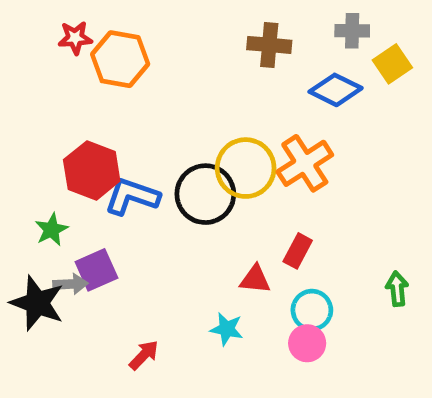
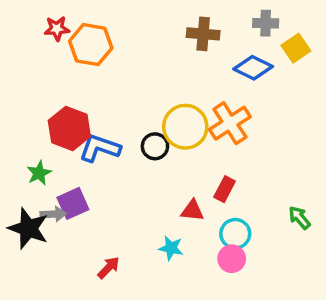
black circle: (205, 194) -> (155, 146), size x0.6
green arrow: (397, 289) -> (299, 218), turned -35

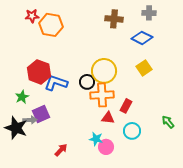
yellow square: (296, 48) -> (144, 68), moved
orange cross: (230, 123) -> (102, 95), moved, turned 30
pink circle: (232, 259) -> (106, 147), moved

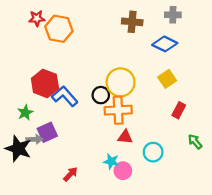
blue L-shape: (56, 83) -> (65, 96), turned 30
red rectangle: (126, 106) -> (179, 110), moved

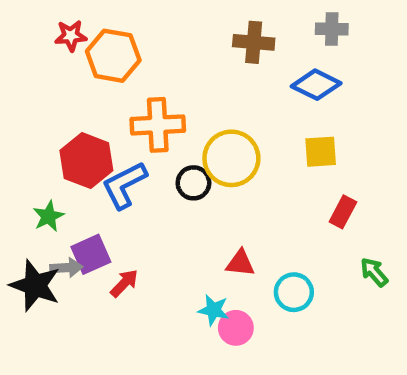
yellow square: (167, 79) -> (321, 152), turned 30
blue L-shape: (65, 96) -> (124, 185), turned -76
orange cross: (118, 110) -> (158, 125), moved
red arrow: (71, 174) -> (124, 283), moved

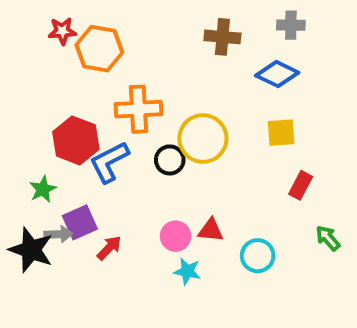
pink circle: (236, 328) -> (176, 236), moved

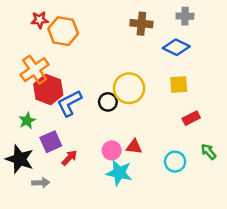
orange cross: (138, 109) -> (35, 70), moved, turned -32
red rectangle: (301, 185) -> (191, 118), turned 35
gray arrow: (58, 234) -> (41, 183), moved
cyan circle: (258, 256) -> (175, 162), moved
cyan star: (187, 271) -> (119, 173), size x1.5

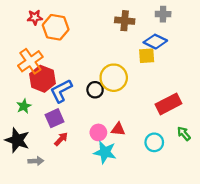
yellow square: (179, 85) -> (147, 56), moved
red rectangle: (191, 118) -> (168, 104), size x1.6
purple square: (51, 142) -> (55, 118), moved

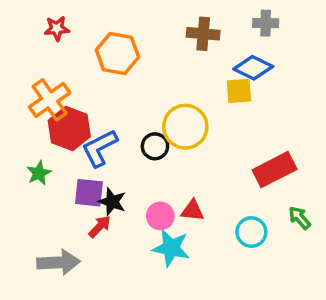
orange hexagon: (56, 27) -> (117, 53), moved
purple square: (55, 118) -> (89, 193), turned 30
black star: (17, 140) -> (112, 202), moved, size x0.7
gray arrow: (36, 161) -> (59, 262), size x1.6

